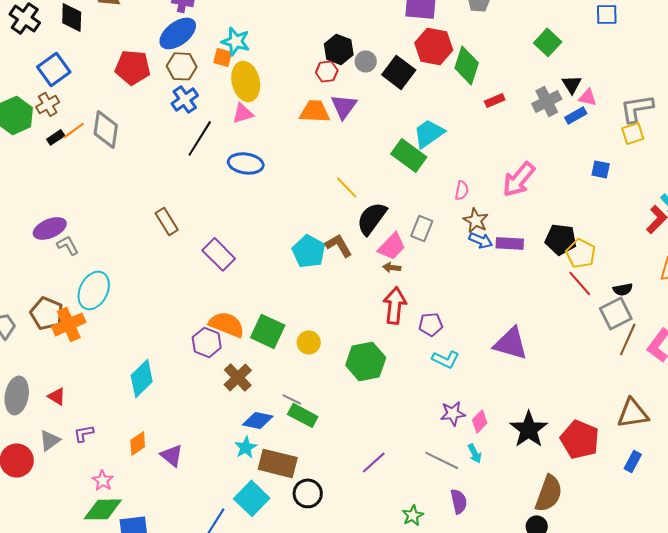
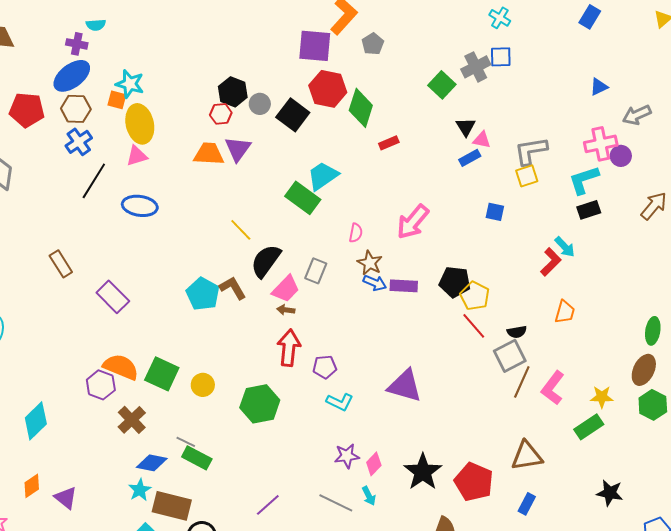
gray cross: (547, 101) -> (476, 67), moved

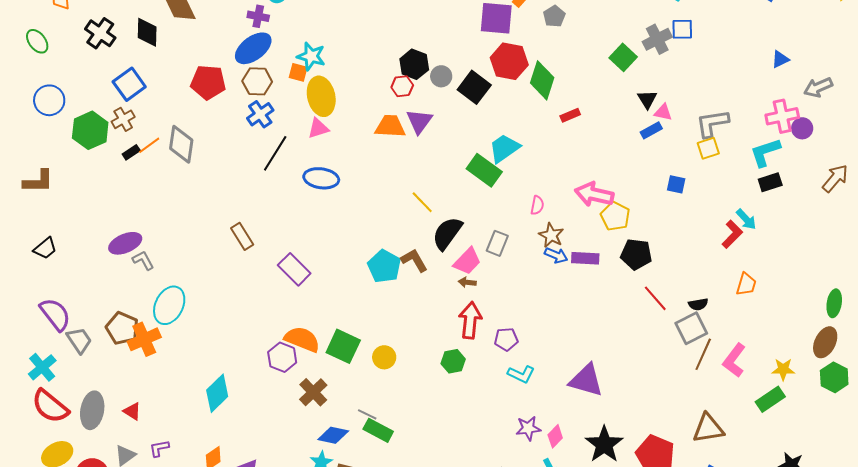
pink arrow: (413, 222) -> (594, 194), turned 63
yellow pentagon: (475, 296) -> (615, 216), moved
purple triangle: (405, 386) -> (586, 380), moved
green hexagon: (260, 404) -> (453, 361), moved, size x0.6

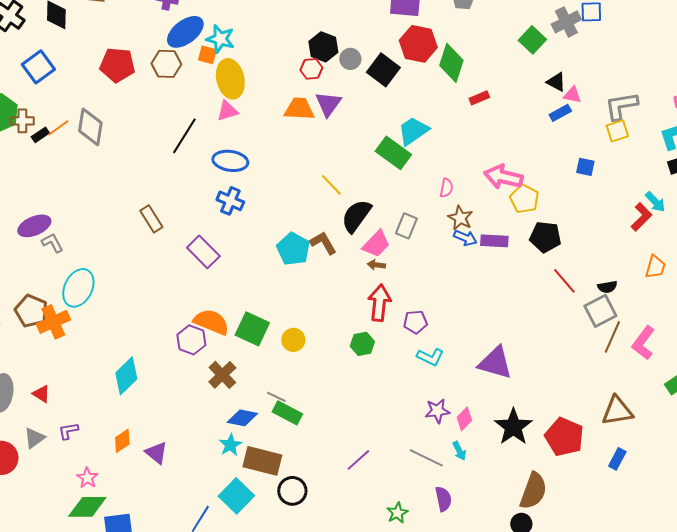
blue ellipse: (253, 48) -> (185, 32), moved
black triangle: (647, 99) -> (556, 82), turned -30
blue cross: (260, 114) -> (230, 201), moved, turned -32
brown cross: (123, 119) -> (22, 121), moved, turned 30

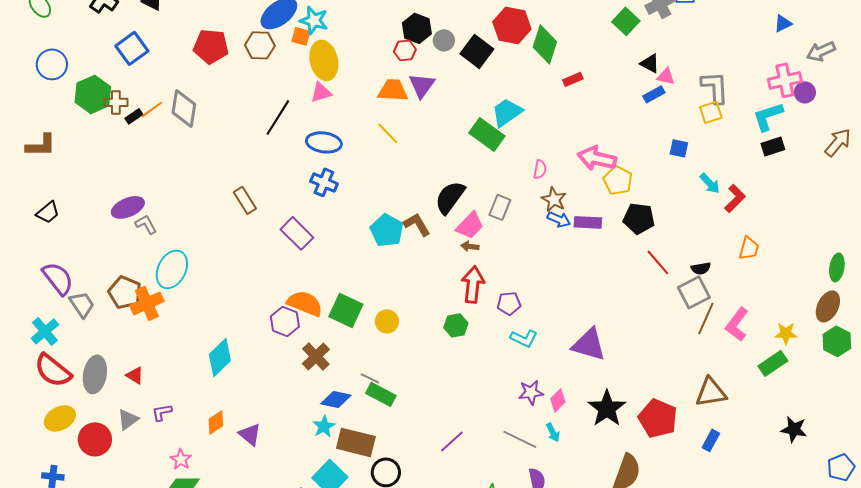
gray L-shape: (621, 106) -> (715, 87), turned 96
yellow line: (331, 185) -> (388, 133), moved
cyan arrow: (655, 202) -> (710, 183), moved

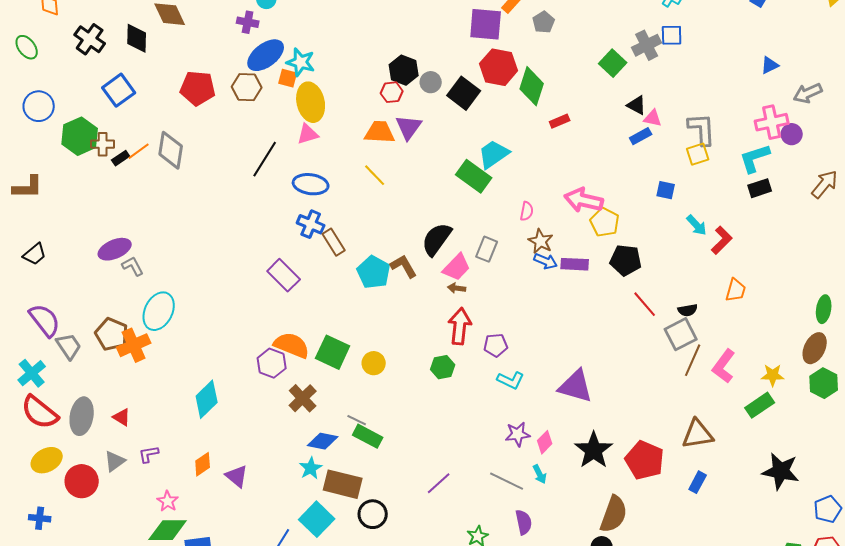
brown rectangle: (245, 200) -> (334, 242), moved
black star: (794, 429) -> (781, 471), size x1.4

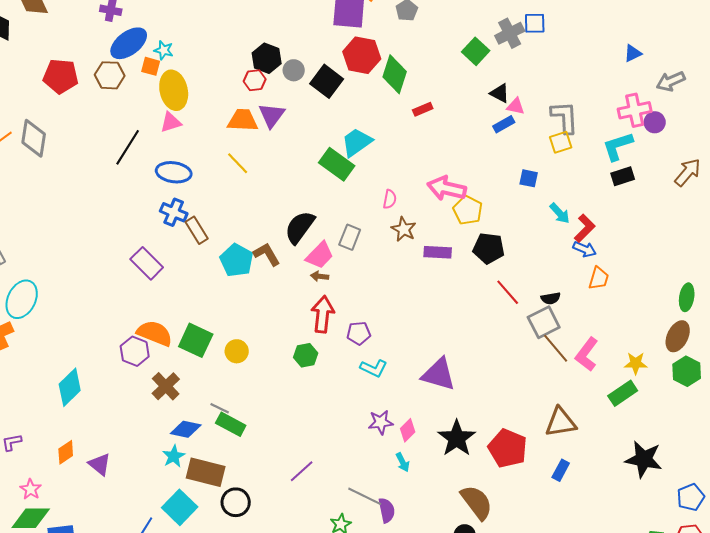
cyan star: (301, 62) -> (164, 50), size x0.7
blue arrow: (546, 261) -> (585, 249), moved
brown line: (693, 360) -> (556, 348), turned -64
gray line: (507, 481) -> (365, 496), moved
brown semicircle: (614, 514) -> (477, 502), turned -57

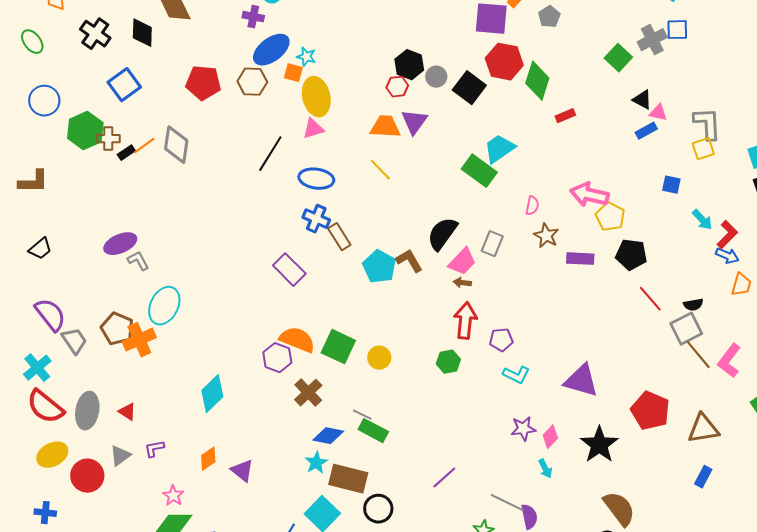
red pentagon: (508, 448) -> (650, 411), moved

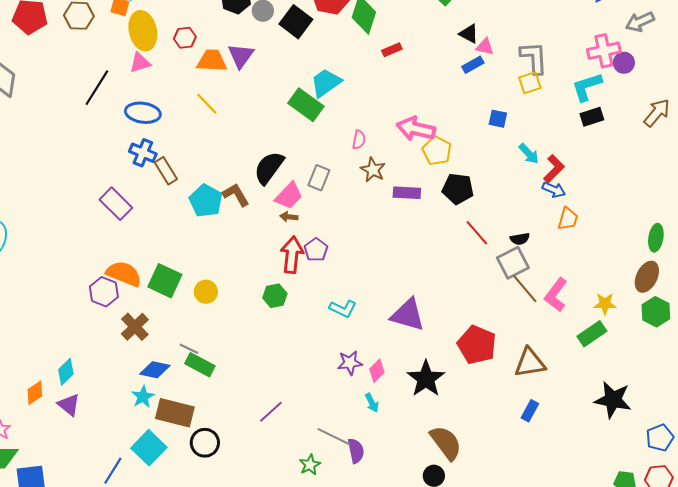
red hexagon: (397, 87) -> (185, 38), moved
purple pentagon: (501, 340) -> (316, 250), moved, turned -30
cyan diamond: (212, 394) -> (66, 372), moved, size x0.7

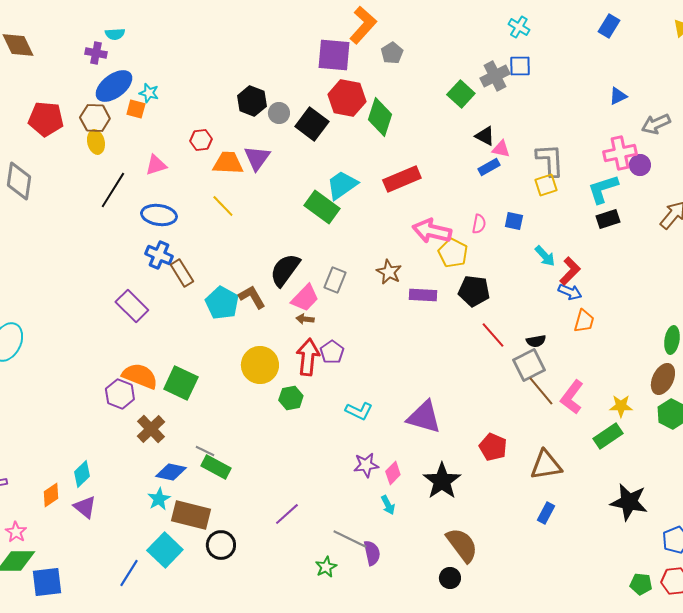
yellow ellipse: (143, 31) -> (96, 142), moved, size x0.6
red rectangle: (392, 50) -> (402, 179), moved, size x1.8
pink semicircle: (359, 140) -> (479, 224), moved
yellow circle: (206, 292) -> (260, 365), moved, size x1.6
red pentagon: (477, 345) -> (493, 447), size x0.7

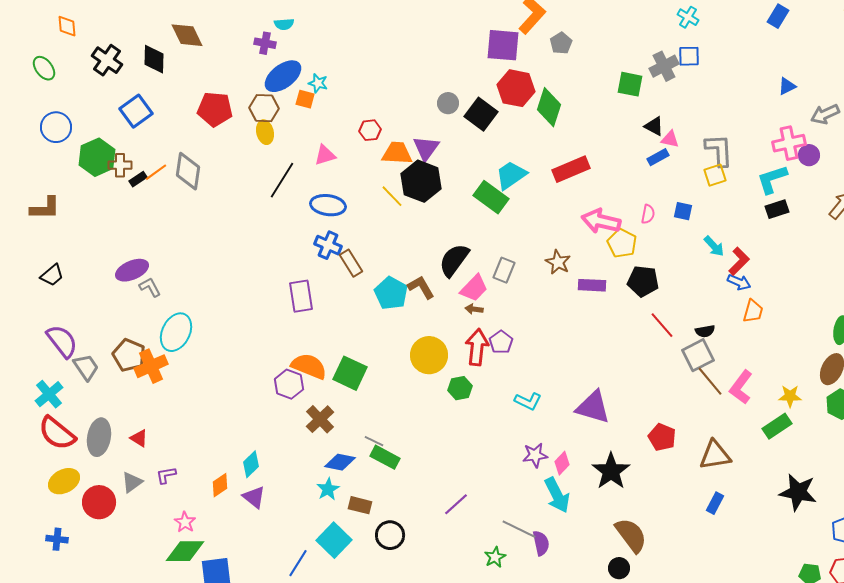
green square: (461, 94) -> (630, 84), turned -32
black hexagon: (252, 101) -> (421, 181), moved, size x1.4
purple rectangle: (132, 306) -> (301, 296), turned 36
cyan arrow: (388, 505) -> (557, 495), size x1.8
brown rectangle: (191, 515) -> (360, 505), size x0.6

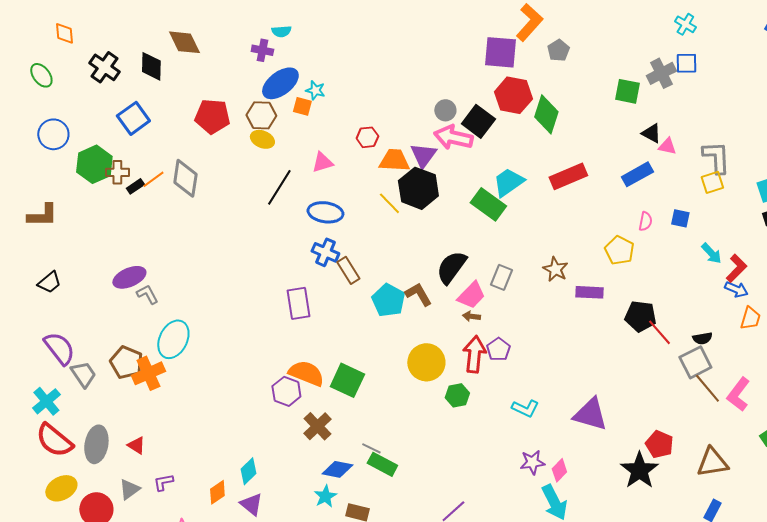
yellow ellipse: (265, 132) -> (262, 139), turned -55
blue rectangle: (658, 157) -> (637, 174), moved, size x1.4
pink arrow: (601, 221) -> (453, 137), moved
black pentagon: (643, 281) -> (640, 316), moved
black star: (611, 471) -> (639, 470), moved

